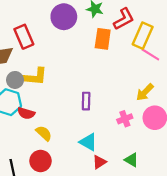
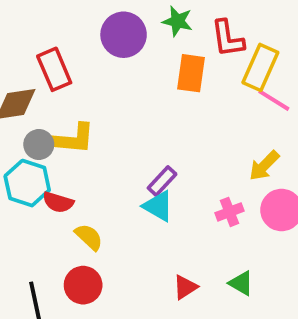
red L-shape: (124, 19) -> (228, 39), turned 110
purple rectangle: (86, 101) -> (162, 181), turned 42
cyan triangle: (88, 142) -> (158, 206), moved

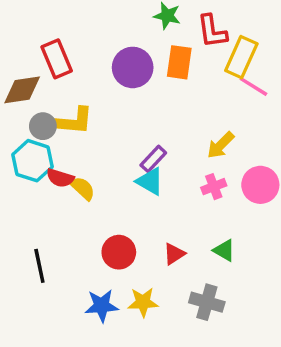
purple circle: (124, 35) -> (133, 67), moved
yellow arrow: (264, 166) -> (221, 145), moved
yellow semicircle: (89, 237) -> (83, 188), moved
red circle: (83, 285) -> (119, 252), moved

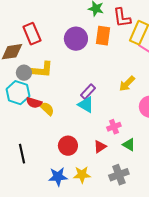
pink cross: (214, 187) -> (114, 127), moved
gray cross: (207, 302) -> (119, 175), turned -36

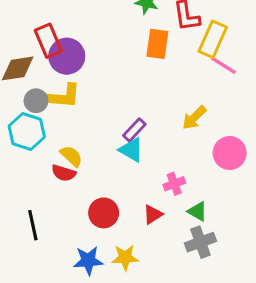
purple circle: (76, 39) -> (67, 56), moved
red semicircle: (34, 103) -> (64, 173), moved
gray cross: (119, 175) -> (200, 242), moved

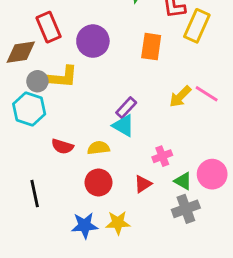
orange rectangle: (157, 44) -> (151, 47), moved
purple circle: (67, 56) -> (93, 41), moved
pink line: (223, 65) -> (207, 94), moved
pink circle: (230, 153) -> (212, 174), moved
yellow semicircle: (71, 156) -> (98, 148), moved, turned -50

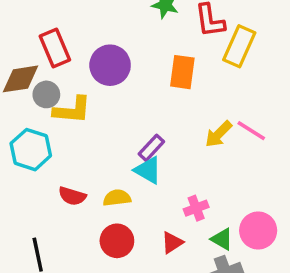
gray circle: (37, 81) -> (46, 94), moved

